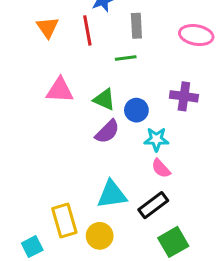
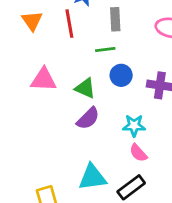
blue circle: (136, 110) -> (121, 75), moved

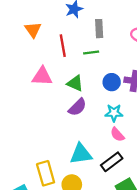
red line: (69, 24) -> (63, 46), moved
blue circle: (121, 75) -> (112, 82), moved

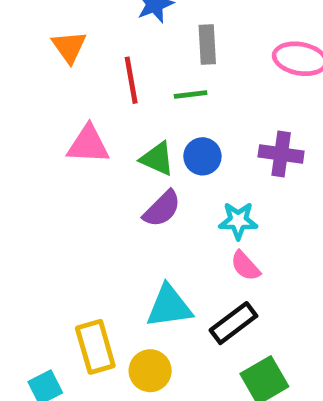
blue circle: (112, 82) -> (202, 156), moved

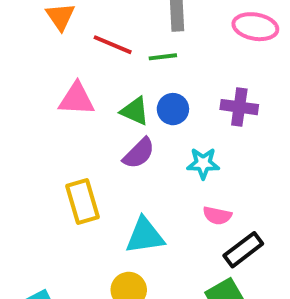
red line: (131, 80) -> (113, 45), turned -57
pink semicircle: (245, 266) -> (217, 216), moved, turned -36
black rectangle: (233, 323) -> (243, 250), moved
yellow rectangle: (95, 347) -> (83, 201), moved

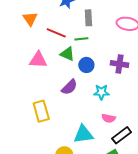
green triangle: (135, 111) -> (67, 54), moved
cyan triangle: (145, 236) -> (83, 134), moved

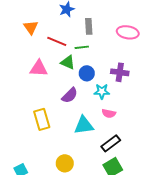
cyan star: (101, 92) -> (102, 91), moved
pink semicircle: (108, 118) -> (109, 113), moved
cyan triangle: (83, 134) -> (84, 125), moved
black rectangle: (122, 135) -> (111, 143), moved

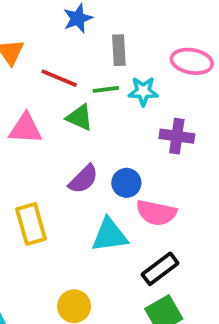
blue circle: (87, 73) -> (126, 183), moved
cyan star: (102, 91) -> (143, 91), moved
pink semicircle: (109, 113) -> (156, 213), size x1.5

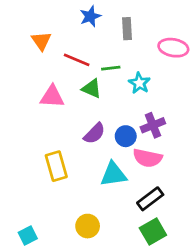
gray rectangle: (119, 50) -> (127, 29), moved
cyan star: (143, 91) -> (139, 83), moved, turned 30
purple cross: (177, 136) -> (153, 125), moved, turned -30

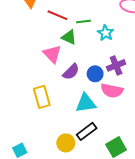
pink triangle: (52, 97) -> (52, 54), moved, turned 42
black rectangle: (150, 199) -> (87, 131), moved

